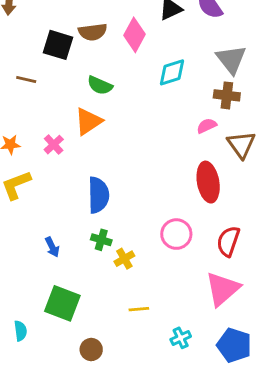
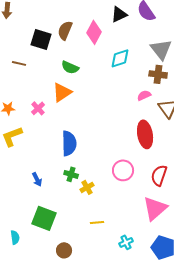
brown semicircle: (93, 32) -> (65, 30), turned 120

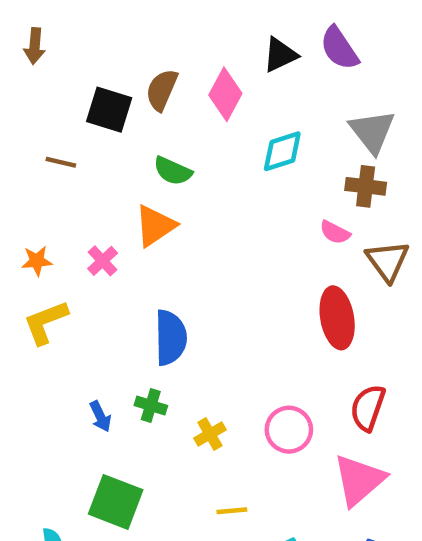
pink semicircle: (144, 95) -> (335, 232), turned -128
pink circle: (123, 170) -> (289, 430), moved
green cross: (71, 174) -> (151, 406), moved

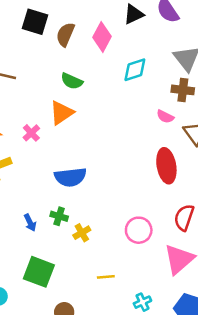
black square: (109, 110) -> (35, 22), moved
blue semicircle: (171, 338) -> (70, 177), turned 84
yellow cross: (210, 434) -> (82, 233), moved

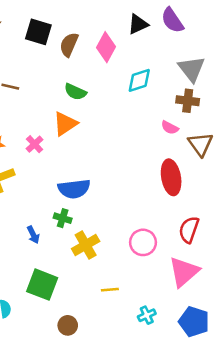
green cross: (59, 216) -> (63, 218), moved
yellow cross: (82, 233) -> (86, 245), size x1.5

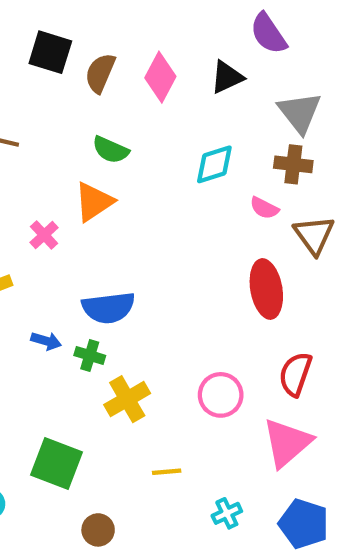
black triangle: (138, 24) -> (227, 77), moved
cyan diamond: (139, 80) -> (214, 164), moved
blue arrow: (33, 235) -> (46, 341), moved, turned -48

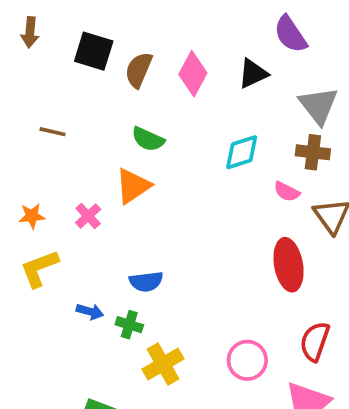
blue semicircle: (108, 308) -> (146, 282), size x0.7

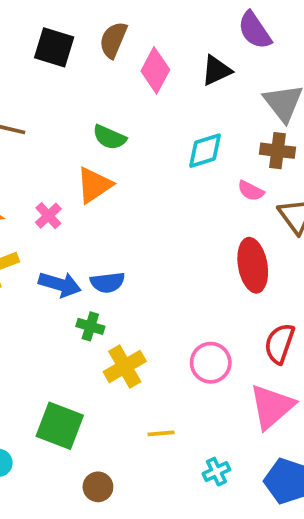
brown semicircle: (139, 70) -> (113, 40), moved
blue arrow: (90, 312) -> (60, 284), moved, size x1.5

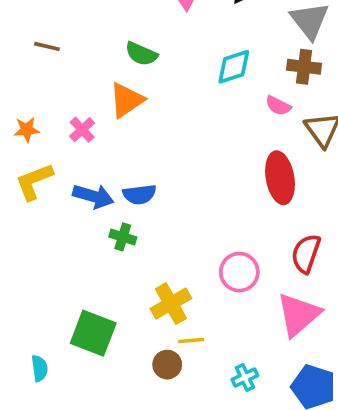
yellow cross: (125, 366) -> (171, 304), moved
brown circle: (98, 487) -> (167, 365), moved

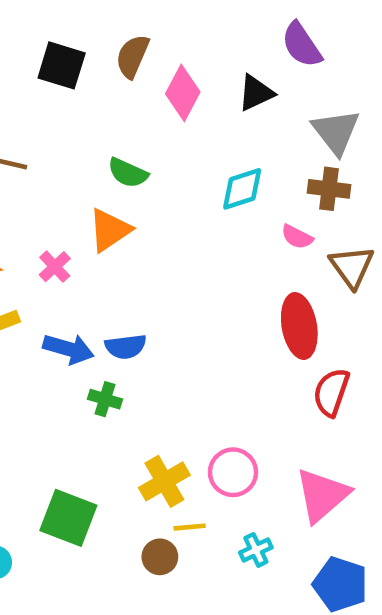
red semicircle: (306, 254) -> (331, 392), moved
pink circle: (239, 272) -> (233, 472), moved
cyan cross: (245, 378) -> (256, 550), moved

